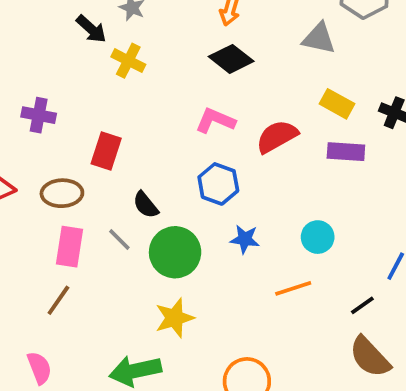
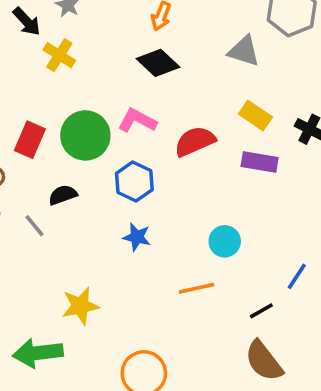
black semicircle: (146, 205) -> (63, 195), turned 104
blue star: (245, 239) -> (137, 237), moved
green circle: (175, 252) -> (85, 135), moved

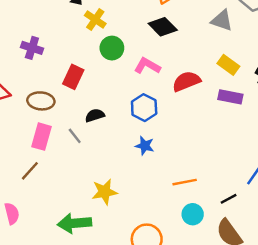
green circle: (85, 135) -> (112, 48), moved, size x0.7
cyan circle: (225, 241) -> (193, 214), moved

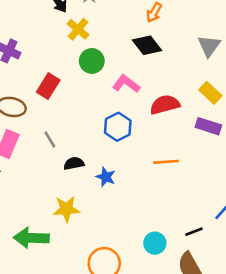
gray triangle: (222, 20) -> (209, 46), turned 40
black semicircle: (95, 115) -> (74, 163), moved
gray line: (75, 136) -> (50, 139), moved
blue star: (145, 146) -> (106, 177), moved
orange line: (185, 182) -> (166, 162), moved

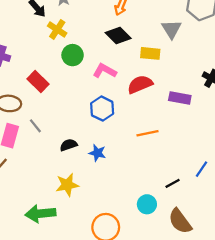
red rectangle: (48, 86) -> (38, 81), turned -70
yellow rectangle: (210, 93) -> (150, 53), moved, turned -30
gray line: (50, 139) -> (35, 126), moved
black line: (194, 232) -> (173, 183), moved

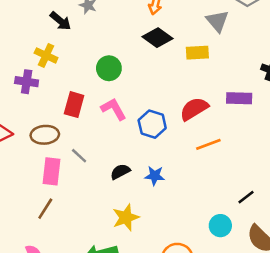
yellow cross: (57, 29) -> (46, 55), moved
pink L-shape: (105, 71) -> (114, 109), moved, turned 40
red rectangle: (38, 81) -> (74, 105), turned 70
red semicircle: (140, 84) -> (194, 109), moved

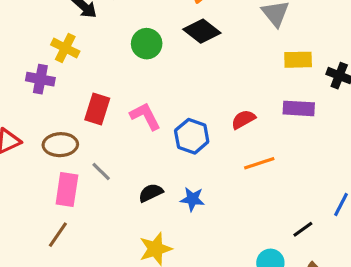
yellow rectangle: (197, 53) -> (298, 60), moved
green circle: (109, 68) -> (147, 44), moved
red semicircle: (194, 109) -> (243, 119), size x0.7

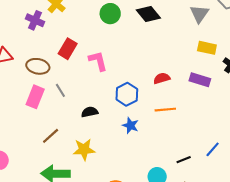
blue hexagon: (192, 136) -> (127, 94), moved
blue star: (192, 199) -> (130, 125), moved
brown line: (58, 235) -> (51, 136), moved

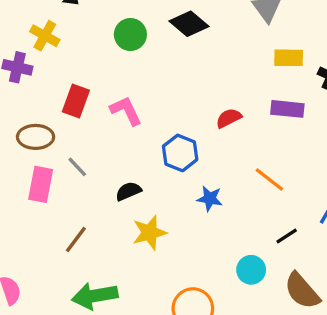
orange line: (165, 110) -> (269, 179), moved, turned 54
blue star: (130, 125) -> (210, 199), moved
yellow star: (84, 150) -> (150, 233), moved

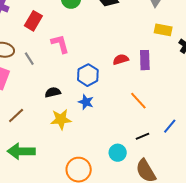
red rectangle: (76, 101) -> (33, 21), moved
purple rectangle: (287, 109) -> (145, 60), moved, turned 72
gray line: (77, 167) -> (29, 59), moved
blue star: (210, 199) -> (86, 102), moved

